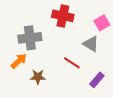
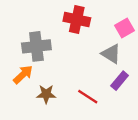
red line: (72, 63) -> (88, 97), moved
purple rectangle: (97, 80) -> (120, 81), moved

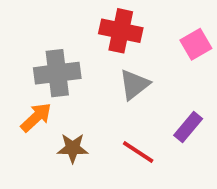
gray triangle: (111, 54) -> (134, 85), moved, turned 50

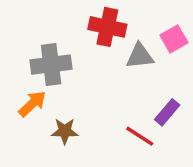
gray triangle: (134, 85) -> (140, 56), moved, turned 32
red line: (138, 152) -> (140, 136), moved

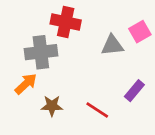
red cross: (107, 27) -> (66, 22), moved
red line: (140, 136) -> (97, 110), moved

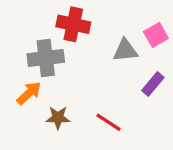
purple rectangle: (134, 91) -> (153, 84), moved

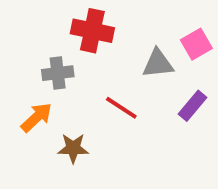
gray cross: (46, 58) -> (58, 73), size x0.7
red line: (108, 122) -> (121, 108), moved

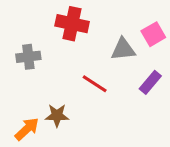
gray cross: (58, 73) -> (28, 57), moved
orange arrow: (37, 117) -> (27, 129), moved

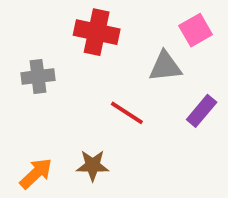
pink square: (153, 34) -> (196, 30), moved
brown star: (57, 115) -> (93, 165), moved

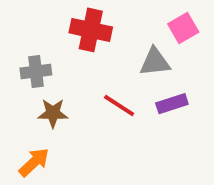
purple rectangle: (202, 111) -> (172, 104), moved, turned 32
brown star: (93, 165) -> (53, 113), moved

